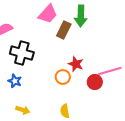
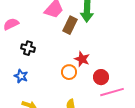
black cross: (22, 53) -> (28, 48), size x0.6
pink line: (110, 71) -> (112, 92), moved

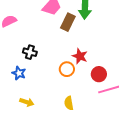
black cross: (28, 48) -> (30, 52), moved

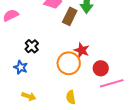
black cross: (30, 52) -> (32, 46), turned 32
orange circle: (67, 69) -> (69, 63), size x1.5

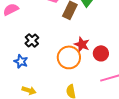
red circle: (101, 68) -> (101, 53), moved

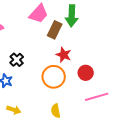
red star: (82, 44) -> (64, 55), moved

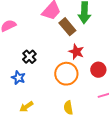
brown rectangle: (55, 30) -> (67, 27), turned -66
yellow arrow: (14, 110) -> (26, 107), turned 128

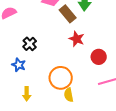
orange circle: (66, 74) -> (61, 78), moved
yellow arrow: (26, 107) -> (27, 94), turned -56

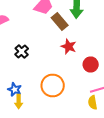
blue star: (19, 65) -> (15, 90), moved
yellow semicircle: (69, 95) -> (93, 102), moved

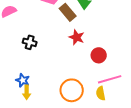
black cross: (22, 52) -> (30, 42), turned -32
orange circle: (53, 86) -> (72, 90), moved

